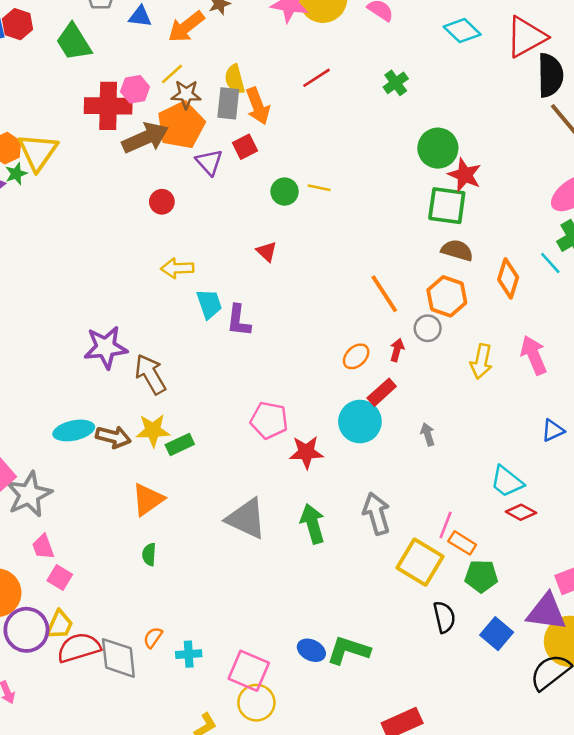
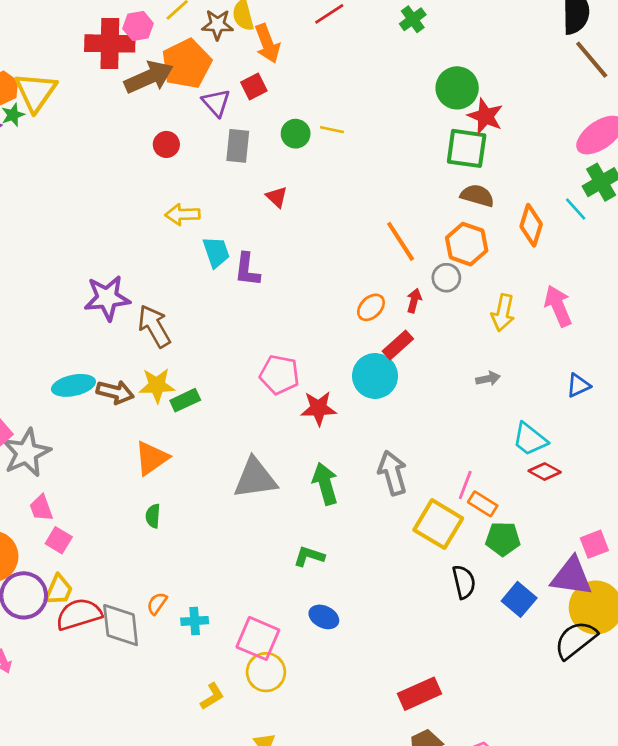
brown star: (186, 94) -> (218, 25), moved
gray rectangle: (228, 103) -> (238, 146), moved
gray arrow: (428, 434) -> (488, 379), moved, turned 95
gray triangle: (246, 519) -> (255, 478), turned -33
green L-shape: (348, 650) -> (309, 556), moved, size x0.7

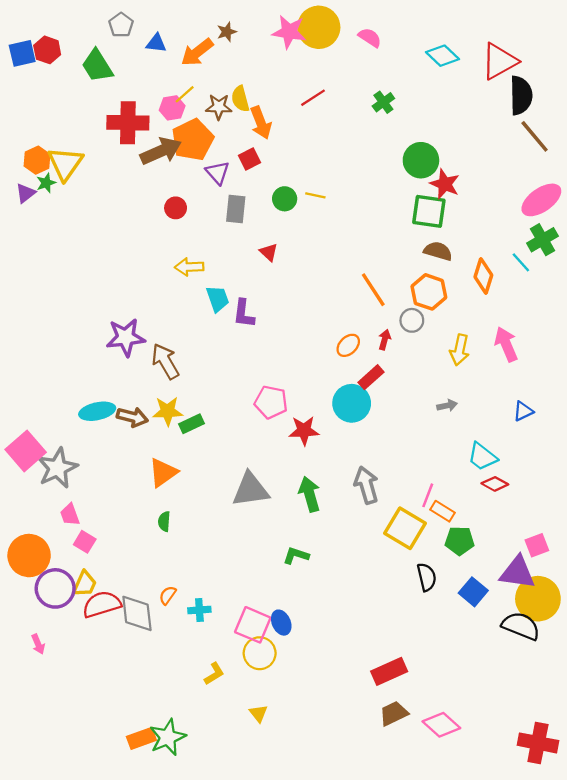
pink hexagon: (138, 26) -> (172, 108), moved
blue ellipse: (324, 617) -> (281, 623), moved, turned 40
black semicircle: (576, 640) -> (521, 626), turned 60

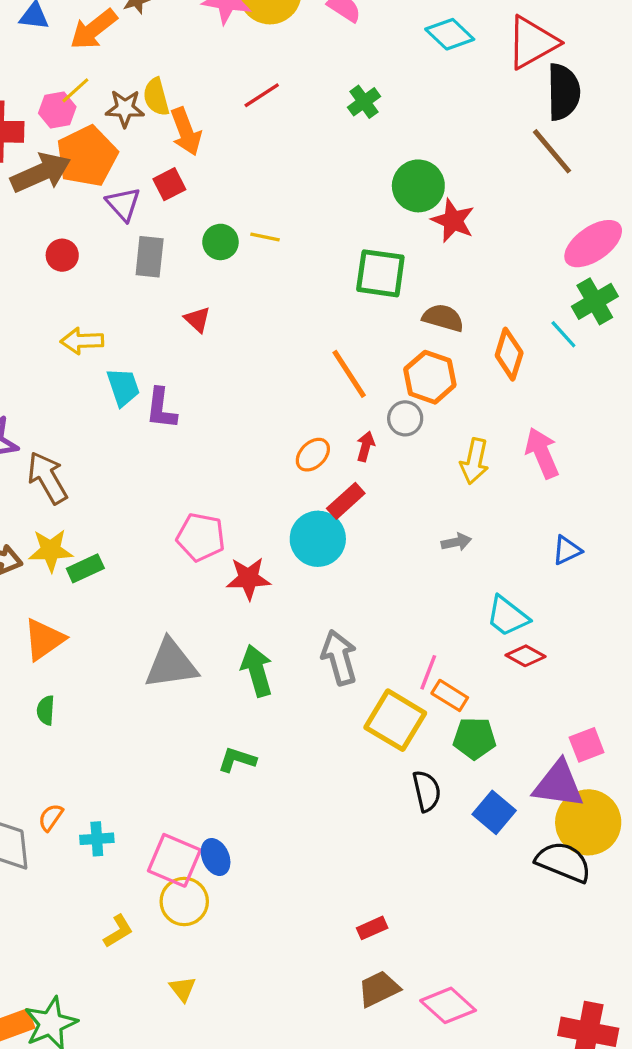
brown line: (535, 136) -> (552, 151), moved
green square: (429, 211) -> (380, 273), moved
red rectangle: (389, 671) -> (372, 928), size x0.6

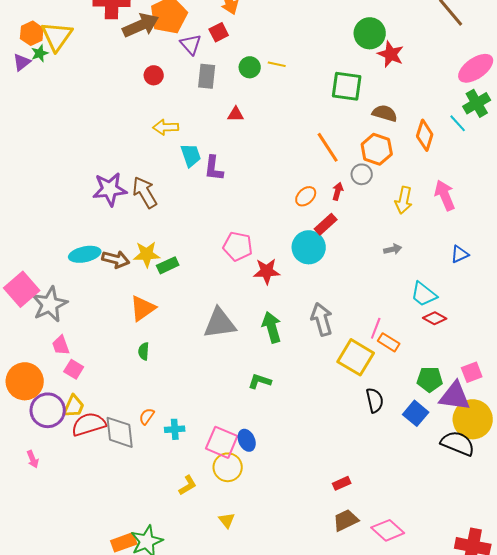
red triangle: (197, 319) -> (236, 114), turned -42
brown arrow: (47, 478) -> (145, 192), moved
green pentagon: (474, 738) -> (430, 379), moved

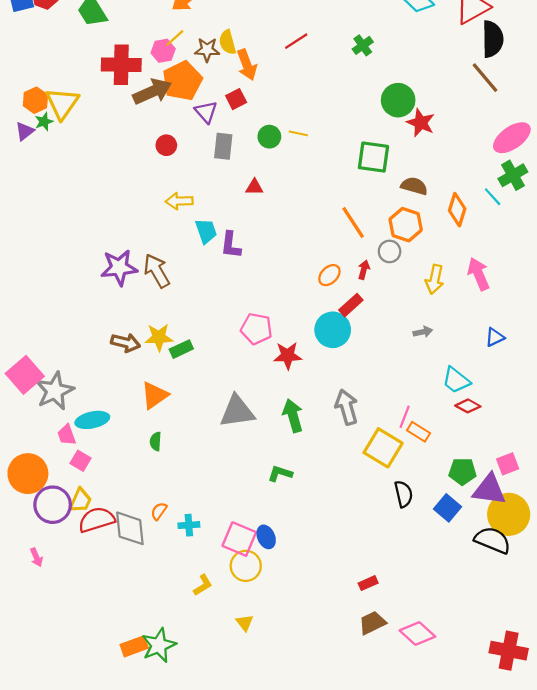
cyan ellipse: (85, 254) -> (92, 420), moved

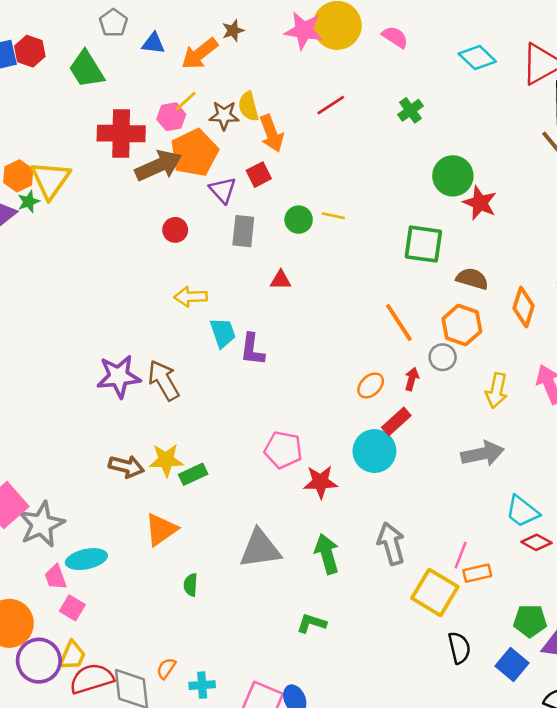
gray arrow: (423, 332) -> (482, 454), size x1.8
orange rectangle: (419, 432) -> (477, 573), turned -45
green semicircle: (156, 441) -> (191, 585), moved

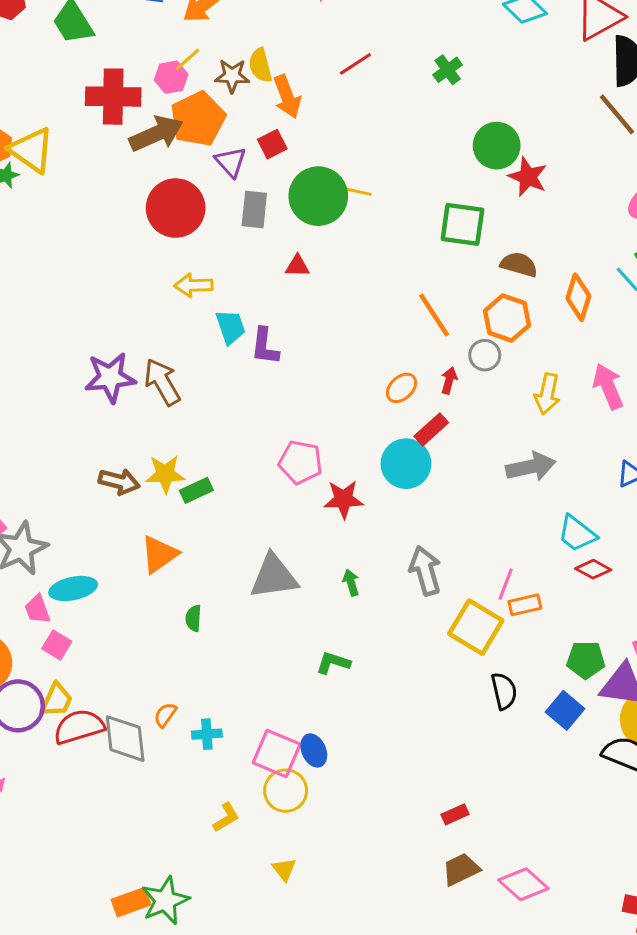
yellow triangle: (50, 180) -> (31, 150), turned -30
green circle: (299, 220) -> (318, 196), size x1.8
red circle: (175, 230) -> (176, 208), size x2.0
green arrow: (327, 554) -> (351, 583), size x0.6

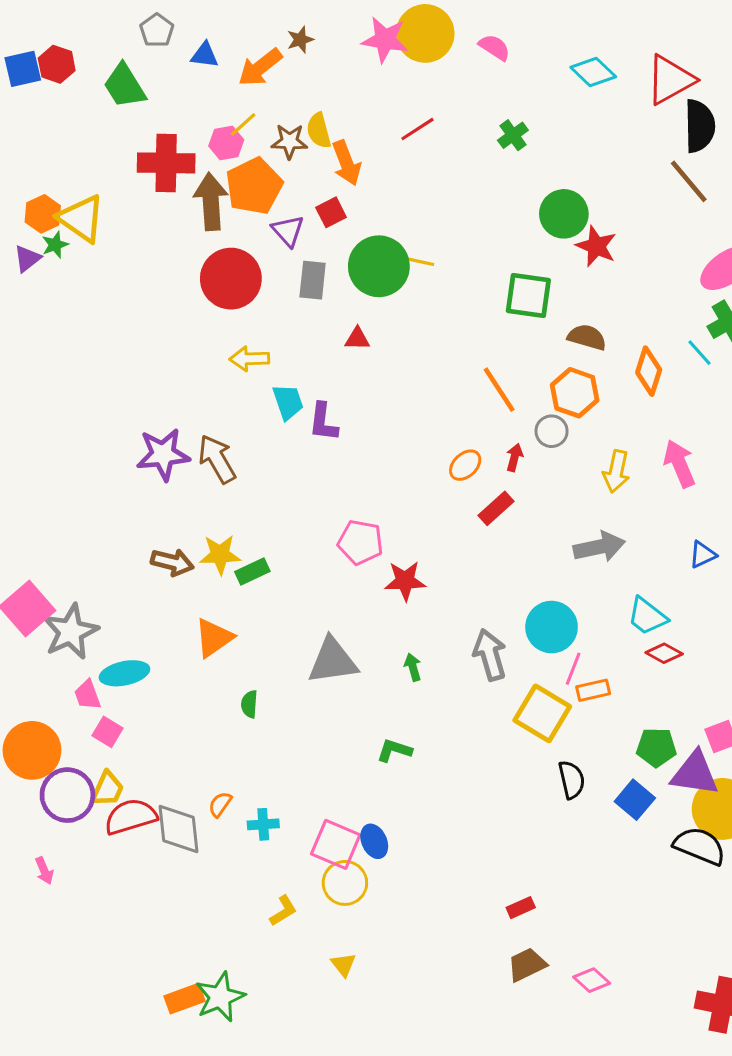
brown arrow: (156, 134) -> (211, 202), turned -70
cyan circle: (406, 464) -> (552, 627), moved
pink diamond: (523, 884) -> (592, 980), size x0.7

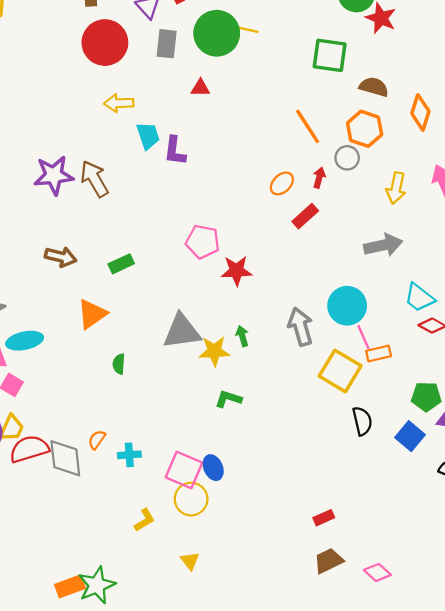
yellow star: (220, 555) -> (214, 351), moved
pink line: (573, 669) -> (363, 337), turned -45

